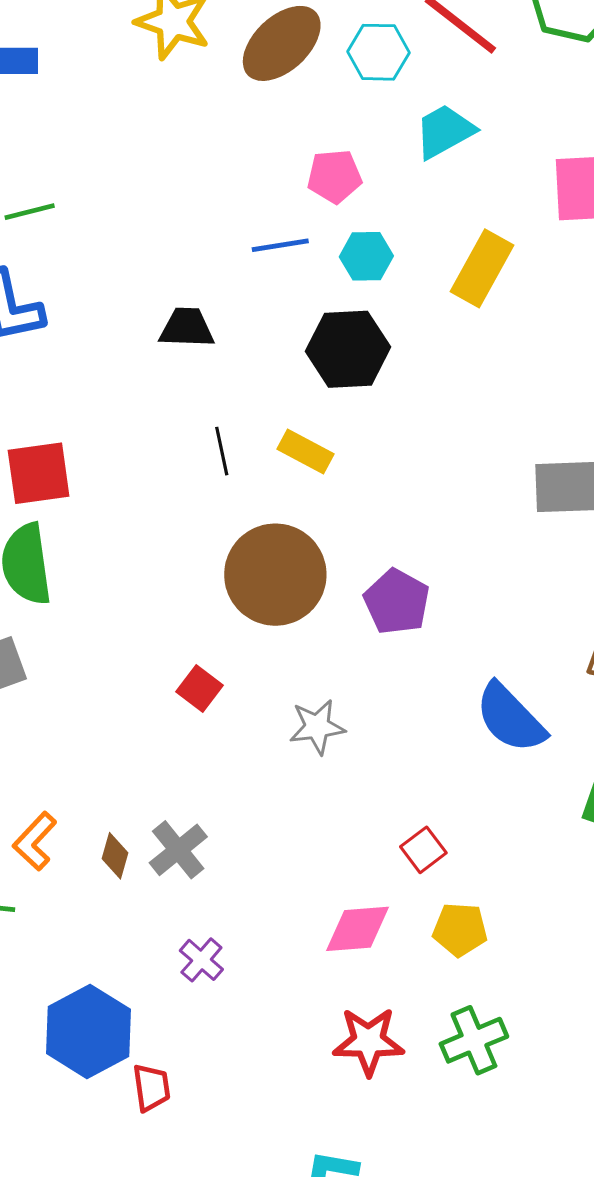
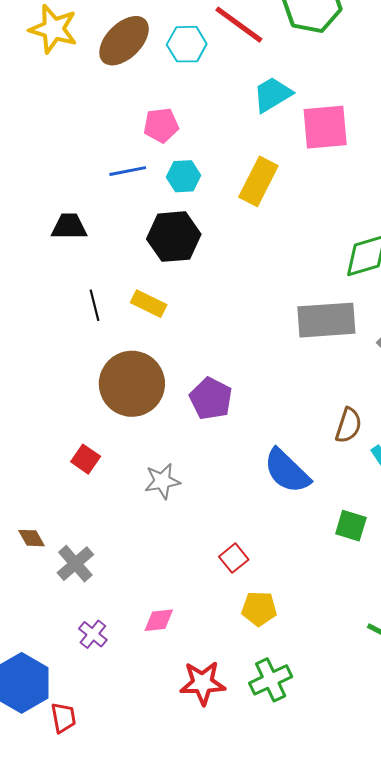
cyan trapezoid: (445, 131) -> (272, 94), moved
brown diamond: (115, 856) -> (31, 538), moved, turned -44
pink diamond: (358, 929) -> (159, 620), moved, size x0.7

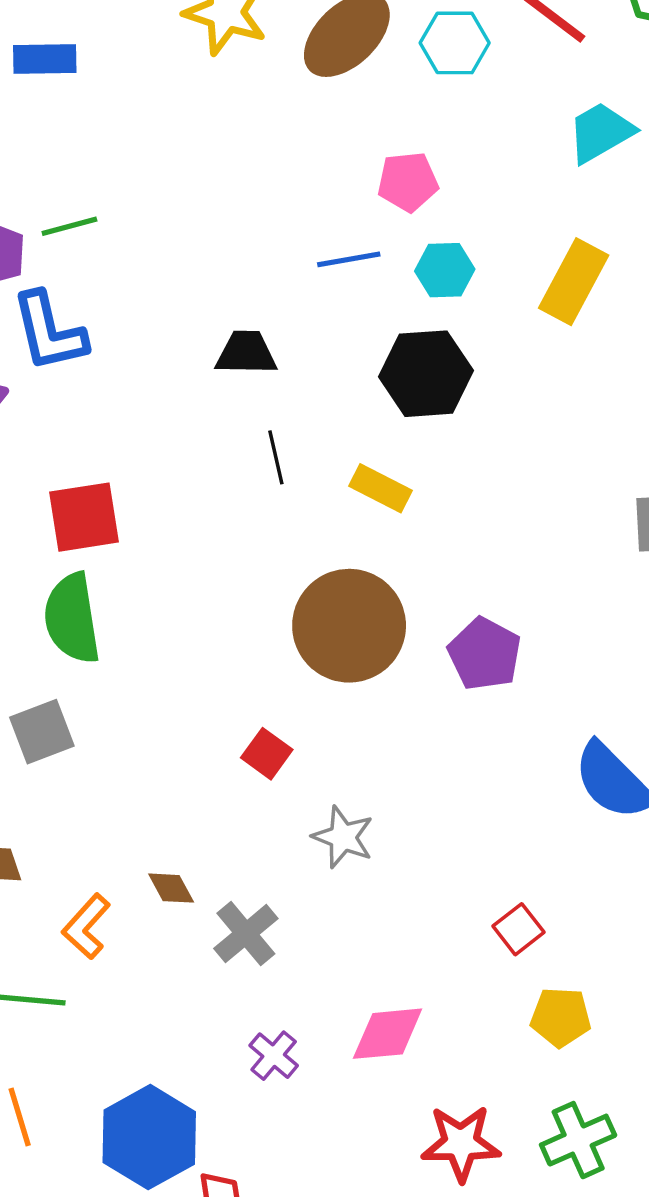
black line: (94, 305) -> (276, 457), moved
gray star: (162, 481) -> (343, 837), moved, turned 30
pink diamond: (159, 620) -> (388, 1034), size x1.4

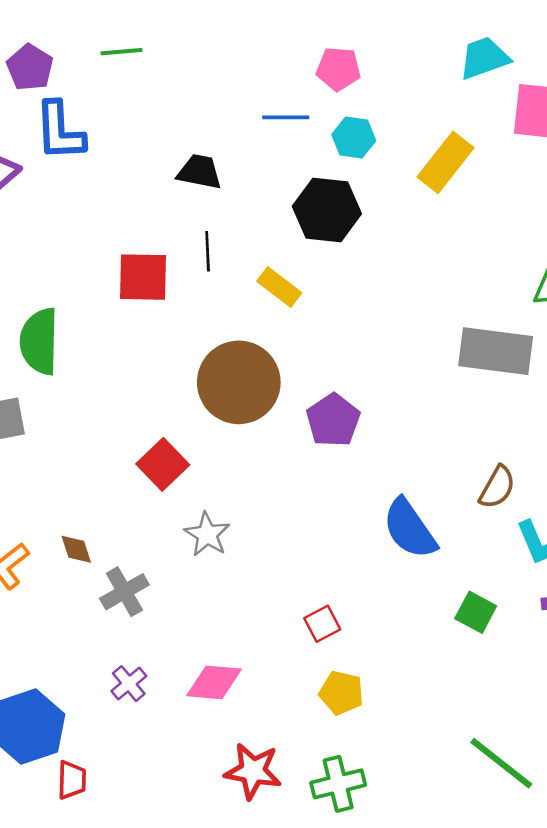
green line: (69, 226) -> (122, 52), moved
red square: (84, 517) -> (143, 277), moved
red square: (267, 754) -> (163, 464), size x1.4

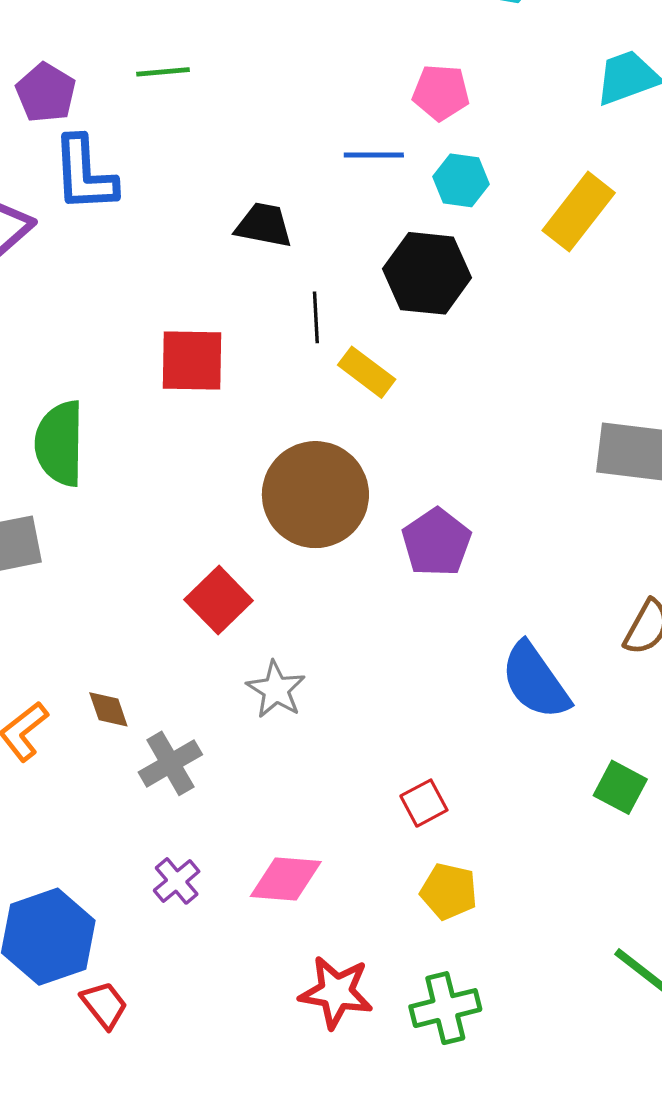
black line: (208, 251) -> (316, 317), moved
red trapezoid: (72, 780) -> (104, 1005), turned -39

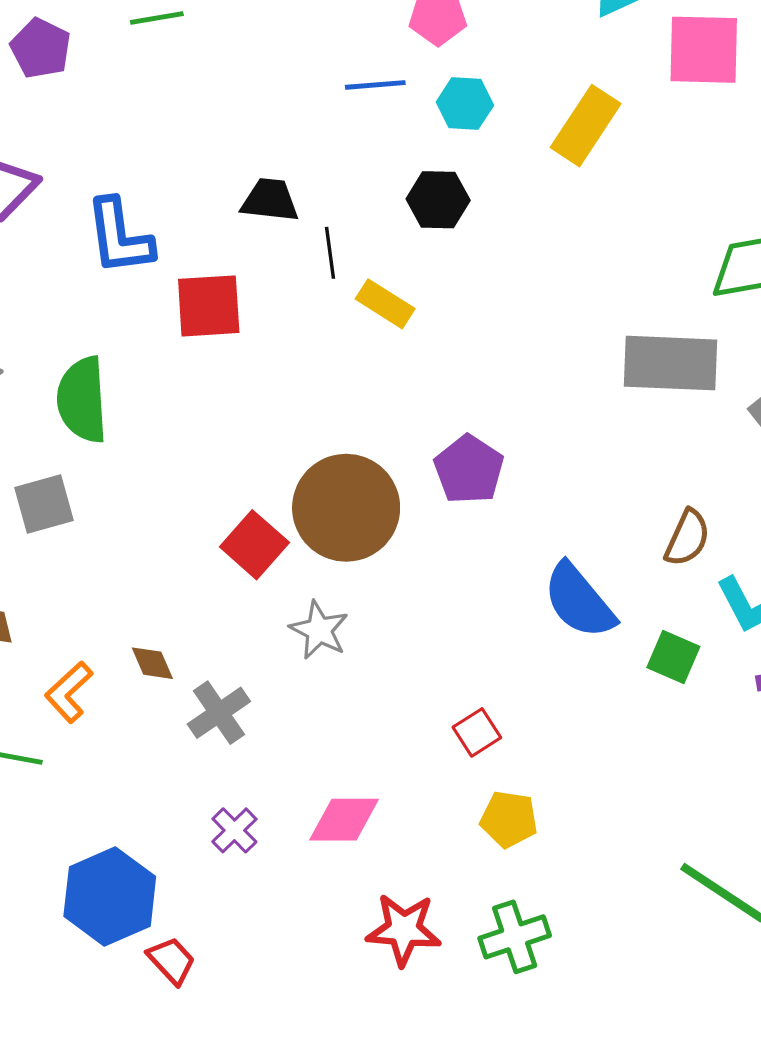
blue L-shape: (84, 174) -> (119, 237), moved
black trapezoid: (264, 225) -> (270, 200), moved
black hexagon: (427, 273) -> (438, 200), size x0.7
brown circle: (315, 495) -> (346, 508), moved
green square: (620, 787) -> (673, 657), moved

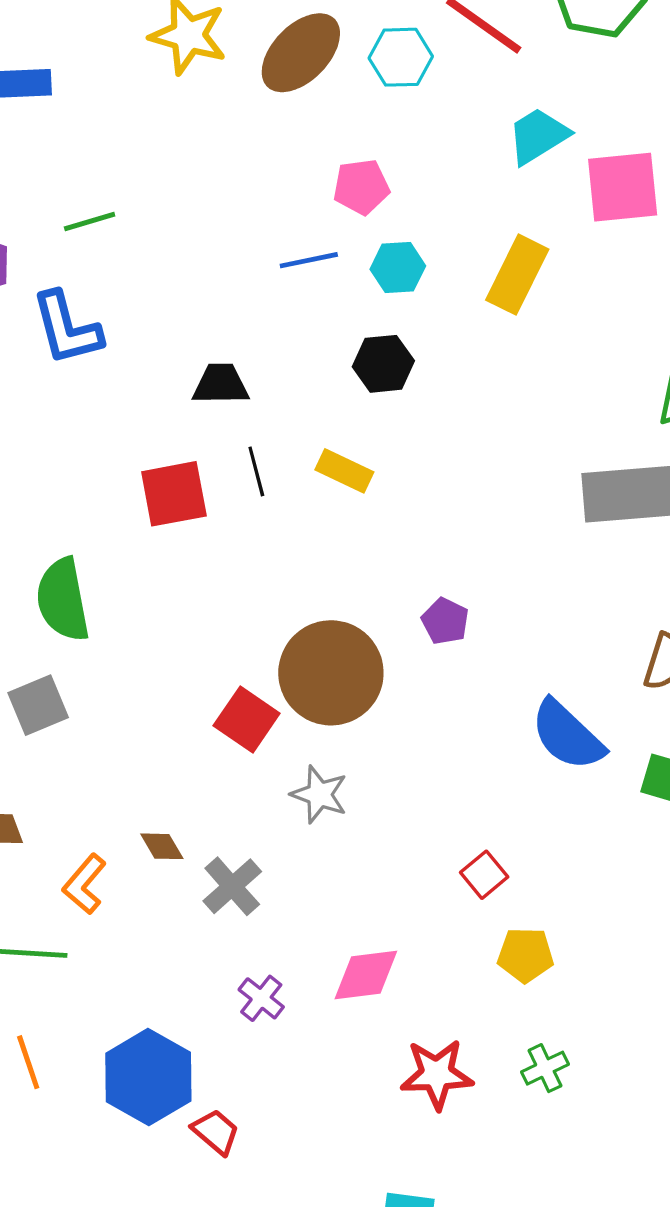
blue L-shape: (119, 237) -> (67, 328), moved
black line: (330, 253) -> (256, 471), moved
purple pentagon: (469, 469) -> (445, 621), size x0.7
green cross: (515, 937) -> (545, 1068), size x0.7

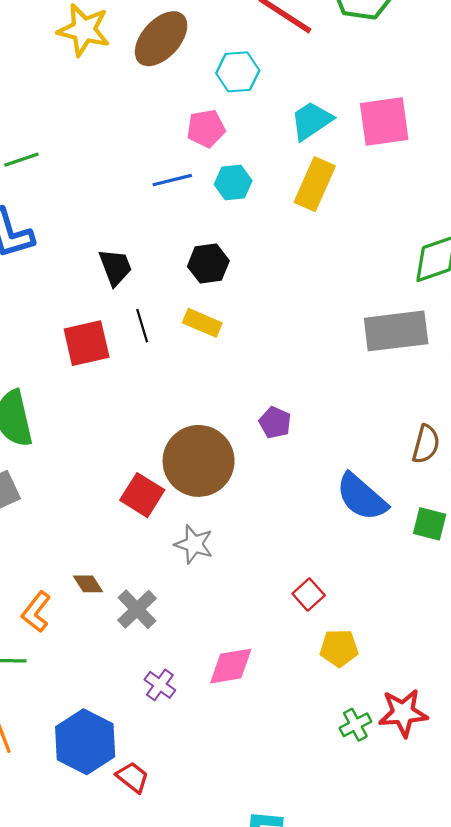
cyan hexagon: (401, 57) -> (238, 72), moved
cyan trapezoid: (538, 136) -> (311, 121), moved
black hexagon: (383, 364) -> (208, 264), moved
black trapezoid: (221, 384) -> (115, 267), turned 72
red star: (437, 1074) -> (403, 713), moved

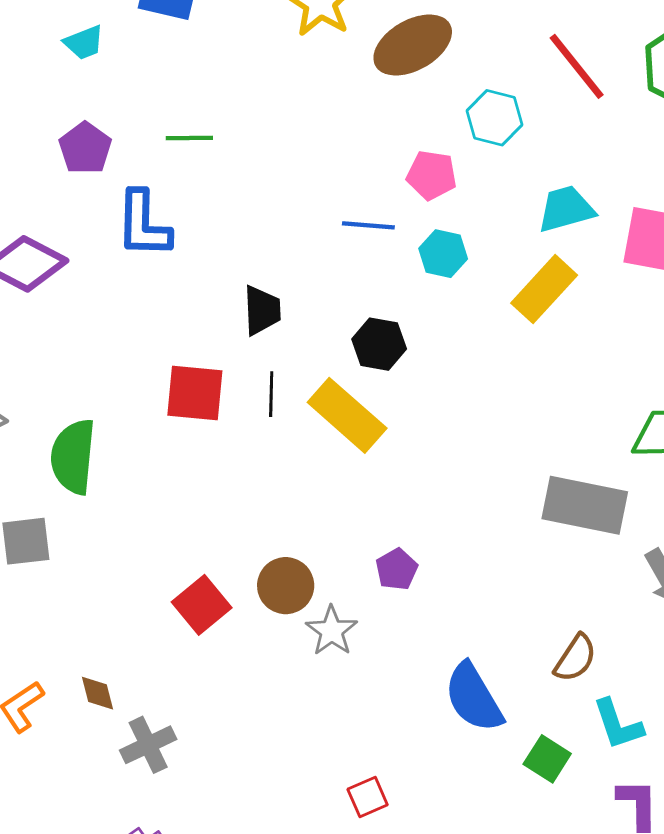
yellow rectangle: (202, 323) -> (347, 415), size x1.6
brown circle: (199, 461) -> (286, 586), size x0.6
gray star: (194, 544) -> (332, 631), moved

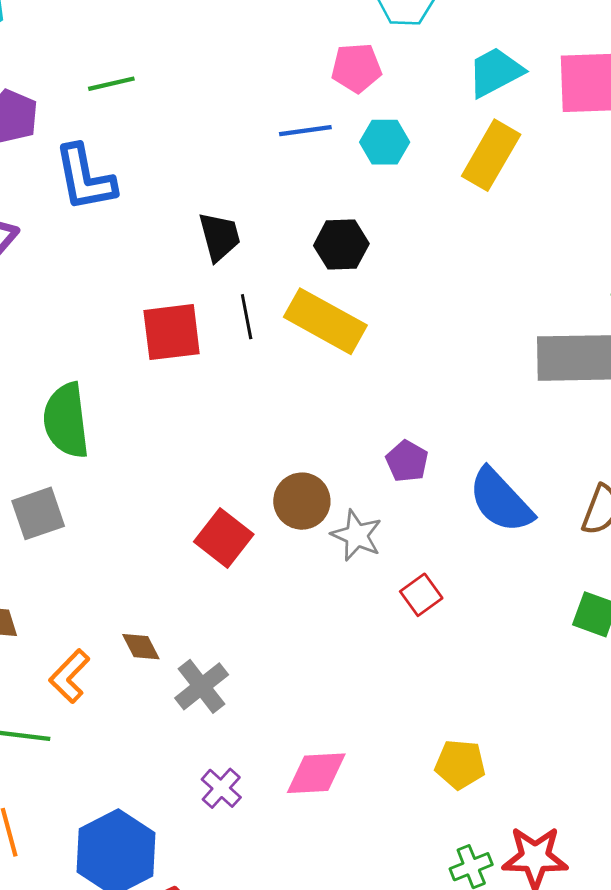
blue semicircle: (474, 698) -> (501, 501), moved
red square: (368, 797) -> (421, 595), moved

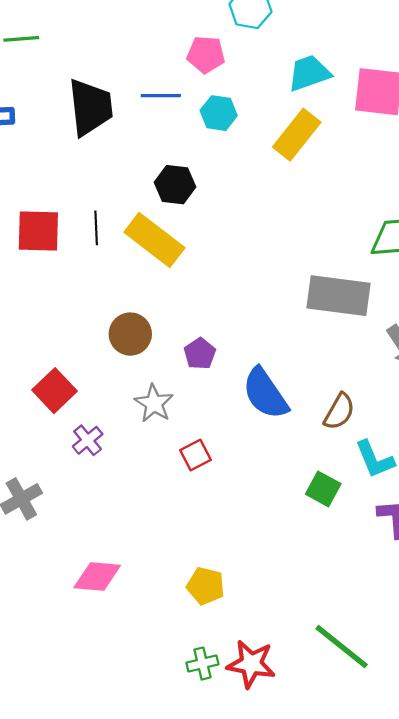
black trapezoid: (219, 237) -> (90, 107), moved, size x1.5
brown circle: (302, 501) -> (130, 334), moved
purple cross: (221, 788) -> (88, 440), moved

